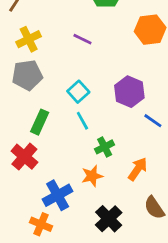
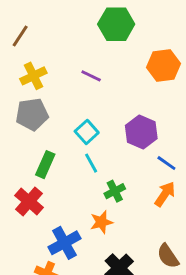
orange arrow: (138, 169) -> (165, 194), moved

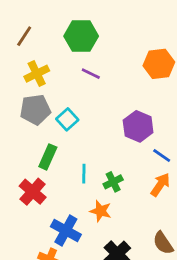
green hexagon: (116, 24) -> (81, 36), moved
cyan square: (87, 132) -> (67, 119), moved
cyan line: (91, 163) -> (84, 174), moved, turned 30
orange star: (101, 222) -> (101, 211), turned 30
blue cross: (64, 243) -> (66, 231), turned -32

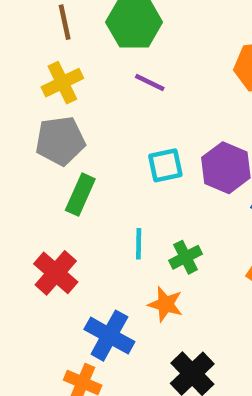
brown line: (24, 36) -> (65, 22), moved, turned -45
cyan square: (67, 119) -> (165, 165), moved, turned 30
green rectangle: (48, 157) -> (80, 195), moved

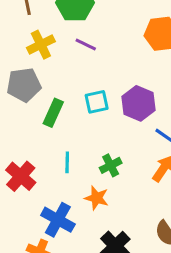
yellow cross: (62, 83) -> (41, 45), moved
green rectangle: (80, 195) -> (53, 113), moved
cyan line: (139, 244) -> (67, 162), moved

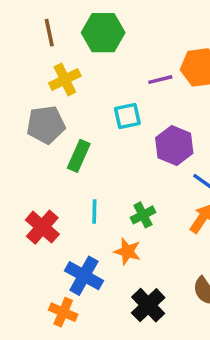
purple line: (86, 45) -> (160, 80), moved, turned -40
cyan square: (97, 102) -> (127, 116), moved

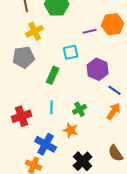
green rectangle: (79, 156) -> (53, 75), moved
red cross: (42, 227) -> (22, 116), turned 30

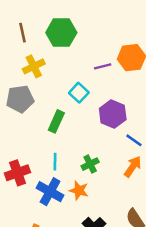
cyan square: (71, 52) -> (79, 93), turned -35
blue cross: (46, 144) -> (50, 192), moved

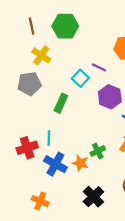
yellow cross: (34, 66) -> (41, 55), turned -30
purple line: (103, 66) -> (99, 67), moved, turned 40
cyan line: (55, 162) -> (49, 138), moved
green cross: (90, 164) -> (98, 151), moved

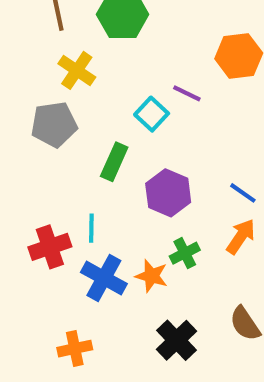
purple hexagon: (110, 97) -> (168, 193), moved
orange cross: (40, 201) -> (75, 349), turned -35

